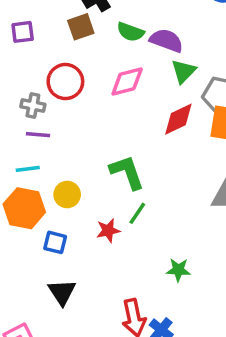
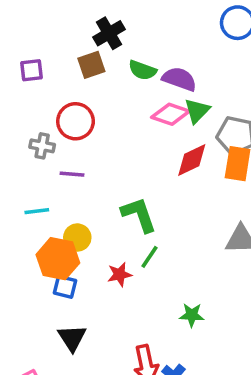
pink diamond: (127, 82) -> (171, 114), moved, turned 33
purple line: (38, 135) -> (72, 174), moved
orange hexagon: (24, 208) -> (58, 259), moved

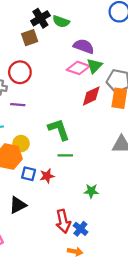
green semicircle: (142, 70) -> (61, 21), moved
green line: (149, 257) -> (65, 155), turned 56
red star: (120, 274) -> (47, 176), moved
blue square: (65, 287) -> (29, 174), moved
black triangle: (72, 338) -> (18, 205), turned 36

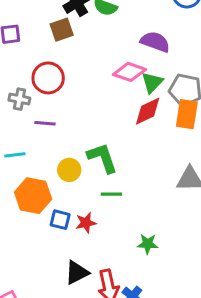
purple semicircle: (84, 46) -> (155, 42), moved
green triangle: (94, 66) -> (152, 82), moved
yellow circle: (21, 144) -> (69, 170), moved
black triangle: (18, 205) -> (77, 272), moved

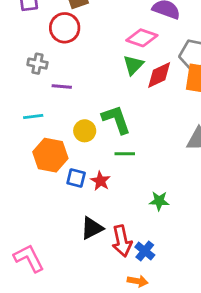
red circle: (48, 78) -> (65, 28), moved
green triangle: (152, 82) -> (133, 65), moved
red star: (86, 223) -> (100, 181), turned -30

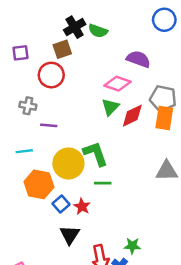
yellow circle: (85, 131) -> (68, 163), size x1.6
blue square: (76, 178) -> (61, 204), turned 35
green star: (159, 201) -> (132, 246), moved
black triangle: (92, 228) -> (70, 235), moved, turned -30

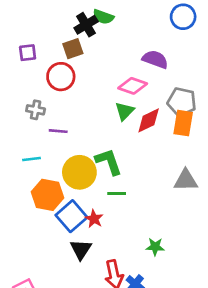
green semicircle: (98, 31) -> (103, 17), moved
blue square: (61, 204) -> (71, 216), size x1.6
green star: (132, 246) -> (155, 247), moved

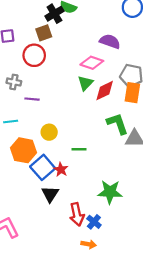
green L-shape: (109, 162) -> (117, 124), moved
yellow circle: (79, 172) -> (49, 132), size x0.6
green star: (155, 247) -> (110, 192), size x1.6

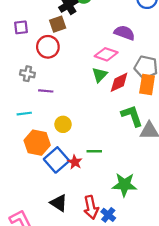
green line: (79, 149) -> (94, 151), moved
black triangle: (50, 194) -> (59, 203), moved, turned -30

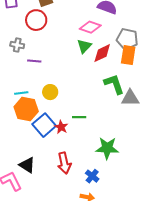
cyan line: (24, 114) -> (21, 93), moved
black triangle: (59, 203) -> (27, 165), moved
red arrow: (91, 207) -> (64, 163), moved

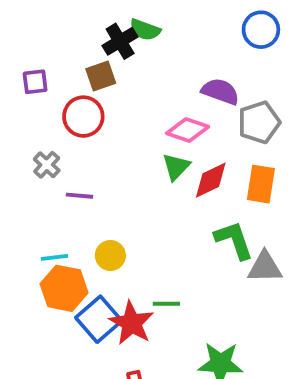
gray pentagon: (127, 39) -> (259, 122), moved, turned -30
gray cross: (17, 45) -> (47, 165), turned 32
red star: (61, 127) -> (132, 323), size x1.6

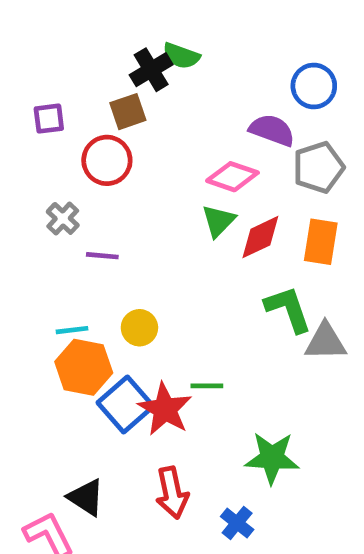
blue circle: (261, 30) -> (314, 86), moved

